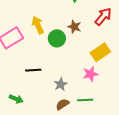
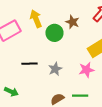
gray star: (61, 84) -> (55, 69), moved

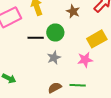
green circle: (54, 33) -> (55, 33), moved
black line: (30, 64) -> (36, 38), moved

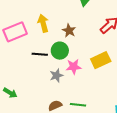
brown star: (73, 11) -> (69, 31), moved
pink star: (85, 60) -> (74, 67), moved

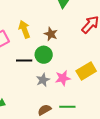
yellow rectangle: (101, 60) -> (86, 71), moved
pink star: (74, 67) -> (63, 78), moved

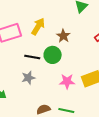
yellow arrow: (24, 29) -> (38, 26), turned 42
gray star: (43, 80) -> (28, 78), moved

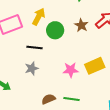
brown star: (63, 36) -> (81, 25), moved
green circle: (53, 55) -> (55, 30), moved

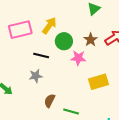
pink star: (71, 70) -> (78, 58), moved
brown semicircle: (48, 99) -> (50, 101), moved, turned -48

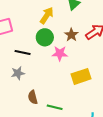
yellow arrow: (49, 26) -> (47, 15), moved
brown semicircle: (50, 101) -> (33, 97), turned -40

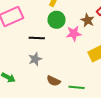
brown star: (71, 35) -> (88, 20), moved
brown semicircle: (33, 97) -> (53, 81), turned -40

